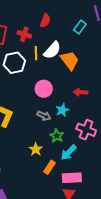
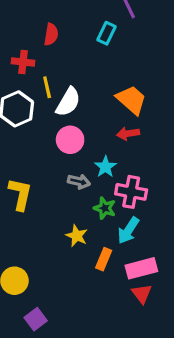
white semicircle: (52, 50) -> (68, 102), moved
orange trapezoid: (70, 60) -> (131, 100), moved
pink cross: (86, 130) -> (131, 192), moved

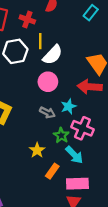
red arrow: (128, 134) -> (90, 87), size x1.5
cyan arrow: (128, 230) -> (74, 155), turned -90

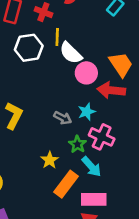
white semicircle: (53, 55) -> (71, 53), turned 90
pink circle: (48, 82) -> (86, 73), moved
orange rectangle: (52, 171) -> (66, 184), size x1.5

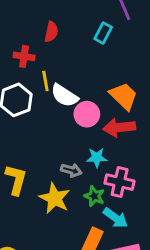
cyan star: (87, 112) -> (97, 158), turned 30
yellow star: (50, 160) -> (55, 198), moved, size x1.5

